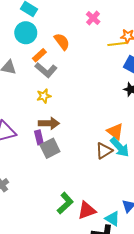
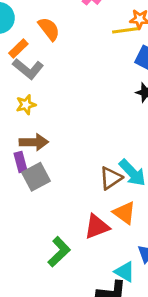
orange triangle: (115, 131) -> (124, 213), moved
red triangle: (87, 210) -> (97, 227), moved

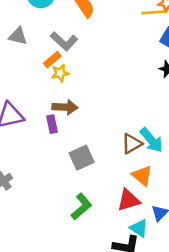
orange rectangle: (18, 48) -> (52, 60), moved
gray square: (36, 177) -> (82, 158), moved
red triangle: (97, 227) -> (128, 200), moved

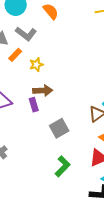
gray L-shape: (64, 41) -> (26, 34), moved
orange rectangle: (52, 60) -> (15, 55), moved

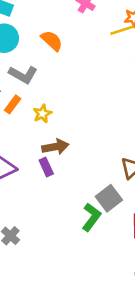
gray square: (59, 128) -> (109, 198), moved
green L-shape: (63, 166) -> (91, 217), moved

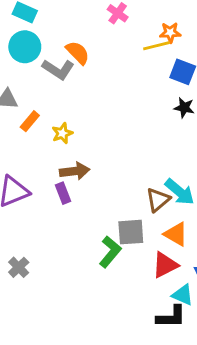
gray L-shape: (23, 75) -> (58, 69), moved
gray square: (109, 198) -> (131, 232), turned 30

